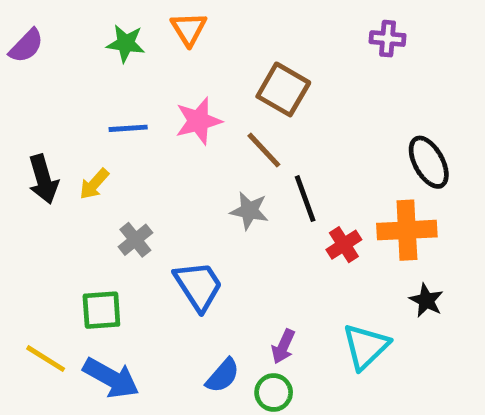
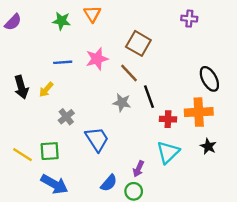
red cross: (344, 245) -> (168, 119), turned 35
cyan triangle: (366, 346) -> (168, 152), moved
yellow line: (46, 359) -> (22, 155), moved

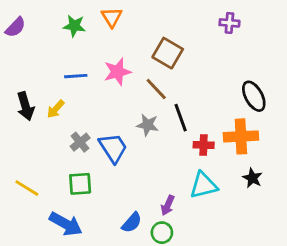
blue trapezoid: (97, 139) -> (113, 148), moved
green square: (50, 151) -> (80, 184), moved
cyan triangle: (168, 152) -> (204, 185), turned 30

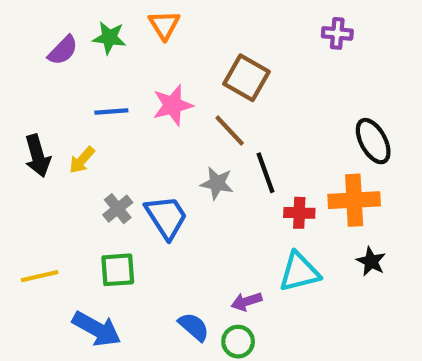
purple semicircle: (15, 27) -> (63, 50), moved
yellow line: (27, 188) -> (40, 276), turned -45
purple arrow: (168, 205) -> (247, 301), turned 48
blue semicircle: (132, 223) -> (194, 327), turned -90

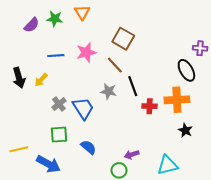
purple cross: (337, 33) -> (200, 48), moved
cyan triangle: (299, 272) -> (167, 165), moved
yellow line: (40, 276) -> (19, 149), moved
purple arrow: (247, 301) -> (132, 155), moved
blue semicircle: (194, 327) -> (88, 147), moved

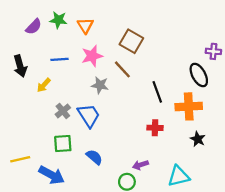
orange triangle: (82, 12) -> (85, 26), moved
black arrow: (19, 78) -> (20, 66), moved
black line: (133, 86) -> (157, 92), moved
gray star: (108, 91) -> (100, 85), moved
red cross: (150, 106) -> (155, 128), moved

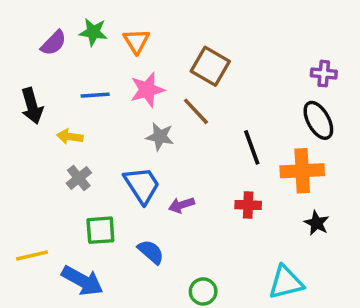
purple cross: (213, 51) -> (324, 74), moved
yellow arrow: (44, 85) -> (70, 137), turned 56
gray cross: (63, 111) -> (79, 178), moved
purple arrow: (140, 165) -> (181, 205), moved

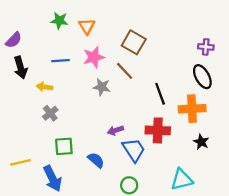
purple semicircle: (54, 43) -> (14, 40), moved
blue trapezoid: (142, 185) -> (134, 150), moved
red cross: (248, 205) -> (158, 130), size x1.5
blue arrow: (82, 281) -> (53, 178), turned 35

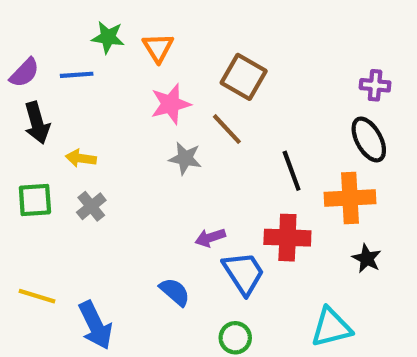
blue line: (61, 61) -> (77, 75), moved
green square: (64, 146) -> (35, 200), moved
yellow line: (21, 162) -> (37, 296), turned 30

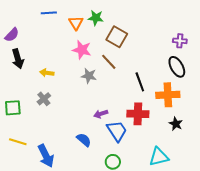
green star: (108, 37) -> (96, 18), moved
blue line: (77, 75) -> (49, 13), moved
pink star: (171, 104) -> (82, 50), turned 30
yellow arrow: (81, 158) -> (47, 73), moved
green square: (35, 200) -> (13, 108), moved

